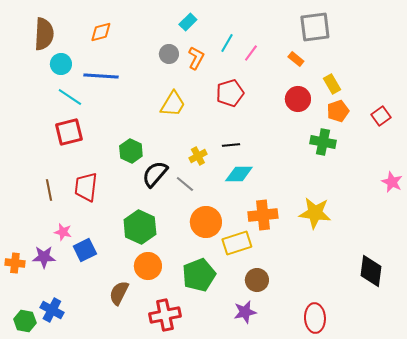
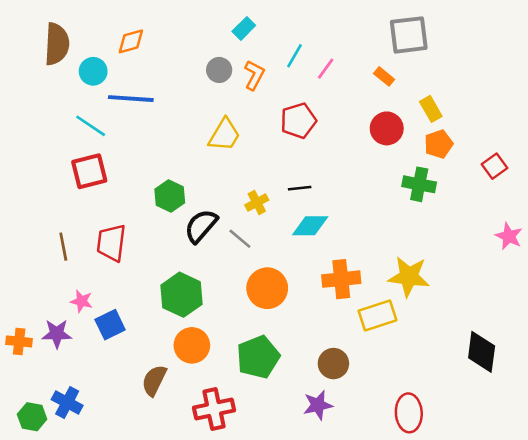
cyan circle: (61, 64) -> (93, 71), moved
red square: (381, 116) -> (495, 166), moved
yellow rectangle: (237, 243) -> (378, 315), moved

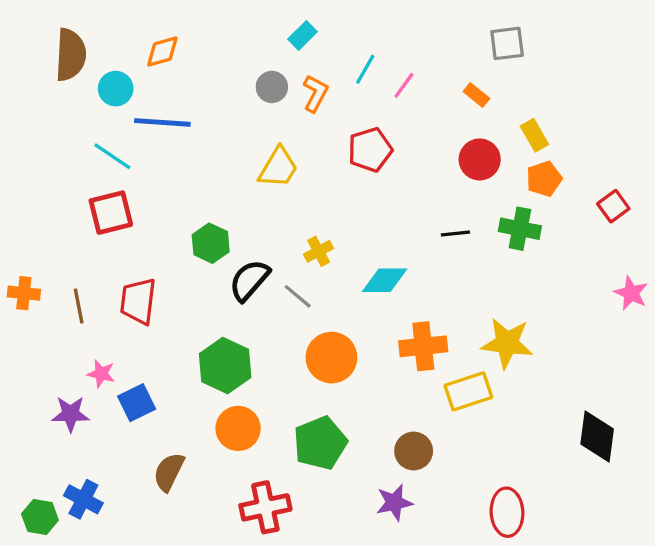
gray square: (409, 35) -> (507, 43), size x0.7
black line: (300, 188) -> (455, 234), moved
orange cross: (19, 341) -> (24, 293), moved
brown semicircle: (154, 380) -> (169, 472), moved

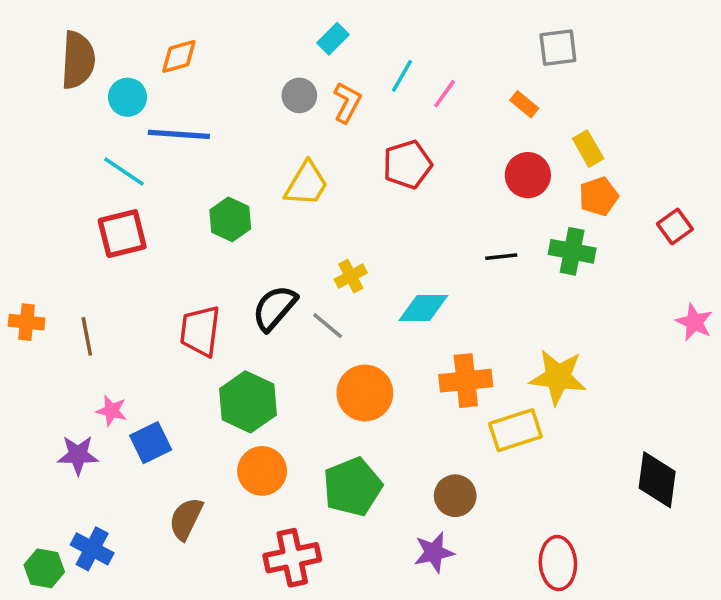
green hexagon: (211, 243) -> (230, 219), moved
red trapezoid: (138, 301) -> (200, 331), moved

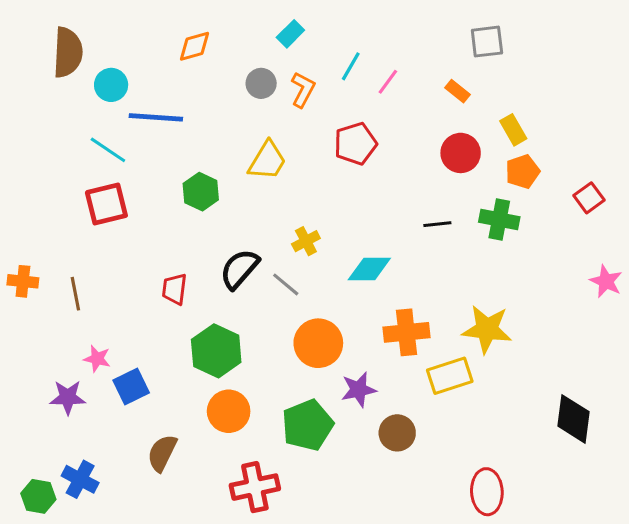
orange diamond: (179, 56) -> (195, 46), moved
red trapezoid: (200, 331) -> (174, 289), size x0.7
purple star: (434, 552) -> (359, 390), moved

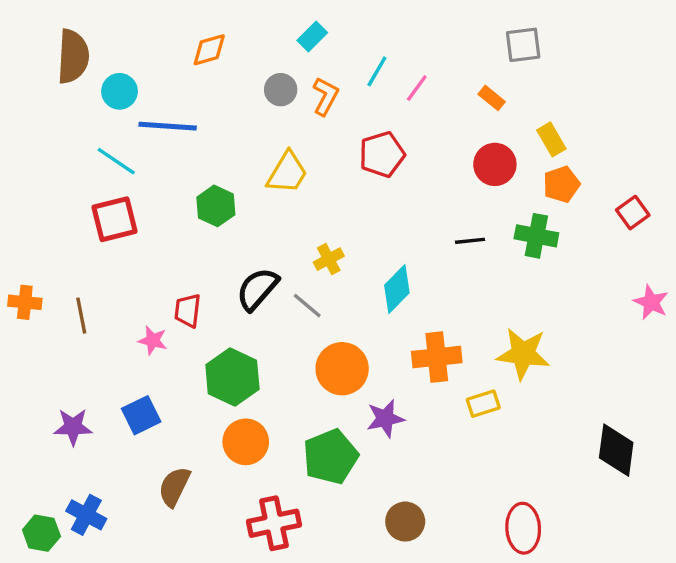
cyan diamond: (369, 269) -> (397, 289), turned -45
pink star: (97, 359) -> (153, 340), moved
yellow rectangle: (450, 376) -> (483, 404), size x0.7
brown circle: (397, 433) -> (405, 522), moved

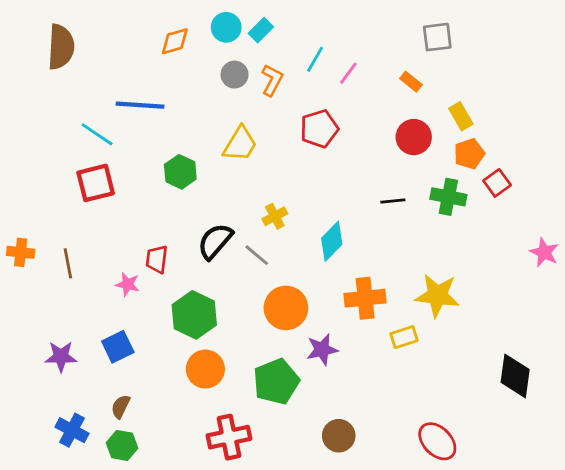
cyan circle: (119, 91) -> (226, 27), moved
red square: (633, 213) -> (497, 183), moved
brown semicircle: (174, 487) -> (121, 407), moved, size x0.7
red ellipse: (523, 528) -> (437, 441), turned -42
green hexagon: (41, 533) -> (122, 445), moved

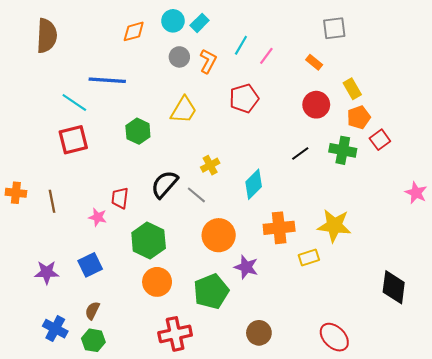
black line: (393, 201) -> (300, 154), turned -30
purple star: (322, 350) -> (246, 267), turned 30

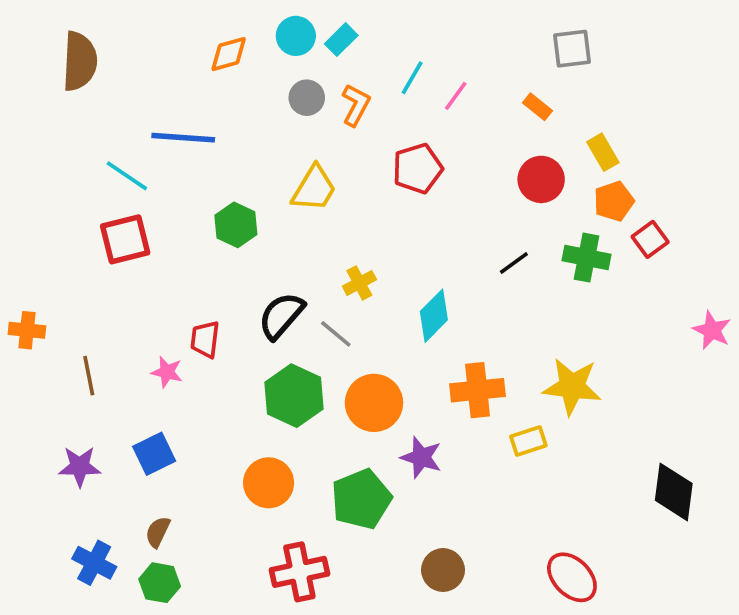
brown line: (52, 201) -> (89, 376), moved
green hexagon: (149, 241) -> (294, 396), moved

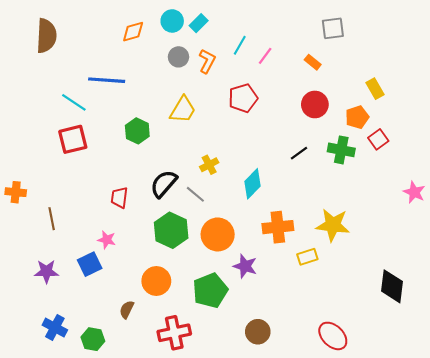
yellow rectangle: (603, 152) -> (375, 89), moved
pink star: (167, 372) -> (107, 240), moved
brown semicircle: (158, 532) -> (127, 310), moved

